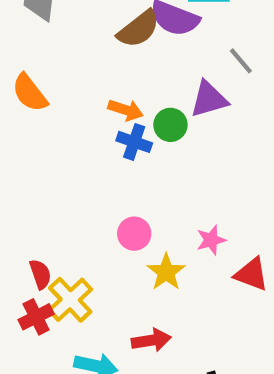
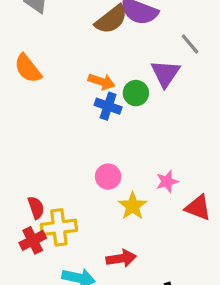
purple triangle: (209, 99) -> (165, 73), turned -40
yellow cross: (70, 300) -> (59, 227), turned 36

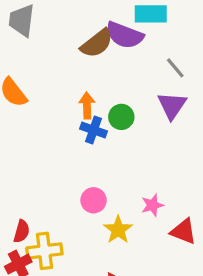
purple triangle: (165, 73) -> (172, 105), moved
orange arrow: (102, 82) -> (87, 105), turned -110
red semicircle: (36, 208) -> (22, 231), turned 35

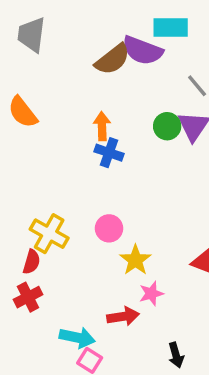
green circle: (121, 117) -> (167, 126), moved
pink star: (152, 205) -> (151, 294), moved
yellow cross: (44, 251) -> (49, 234), moved, turned 36

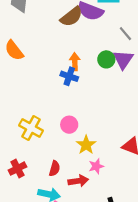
orange arrow: (102, 126) -> (75, 62), moved
red semicircle: (31, 262) -> (55, 169), moved

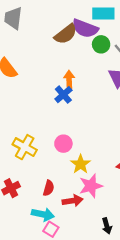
green circle: (106, 59) -> (101, 44), moved
blue cross: (69, 76) -> (63, 95), turned 30
pink star: (96, 166) -> (91, 186), size x1.5

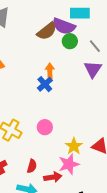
green circle: (101, 44) -> (70, 41), moved
yellow star: (81, 164) -> (74, 146), moved

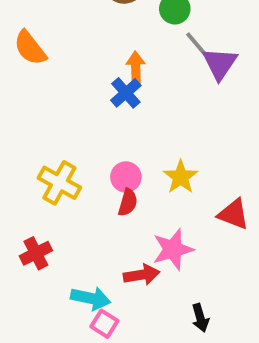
gray line: (95, 46) -> (196, 44), moved
yellow star: (74, 146) -> (181, 177), moved
red semicircle: (32, 166) -> (128, 202), moved

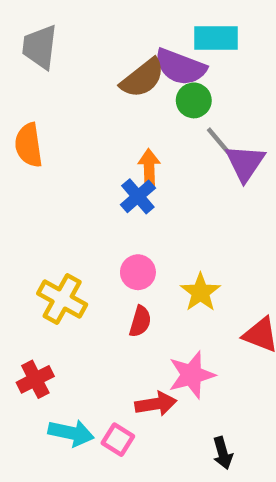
orange semicircle: (30, 48) -> (29, 145), turned 30
pink circle: (126, 177) -> (138, 272), moved
cyan arrow: (91, 298) -> (71, 433), moved
pink square: (104, 324) -> (118, 440), moved

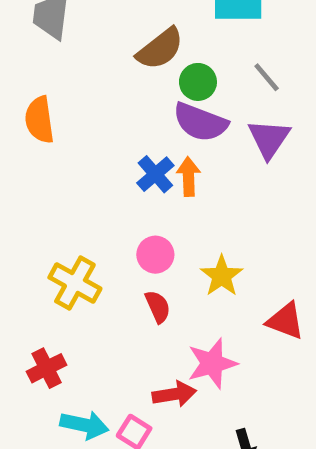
purple semicircle: (180, 67) -> (200, 122), moved
green circle: (194, 100) -> (198, 82), moved
gray line: (218, 141) -> (267, 77), moved
orange arrow: (149, 167) -> (188, 177), moved
red semicircle: (140, 321) -> (158, 307), turned -40

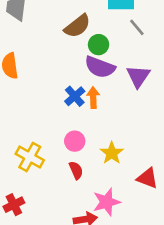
gray line: (267, 77) -> (137, 27), moved

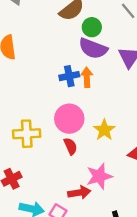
blue cross: (75, 96) -> (69, 76), turned 30
pink circle: (75, 141) -> (69, 119), size x1.5
yellow cross: (30, 157) -> (27, 134), turned -32

